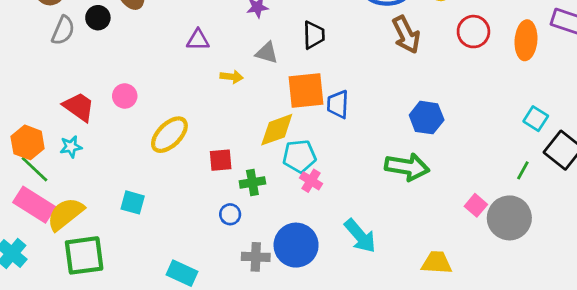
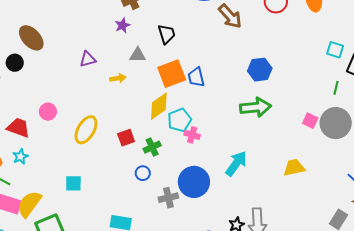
cyan arrow: (360, 236) -> (236, 163), turned -88

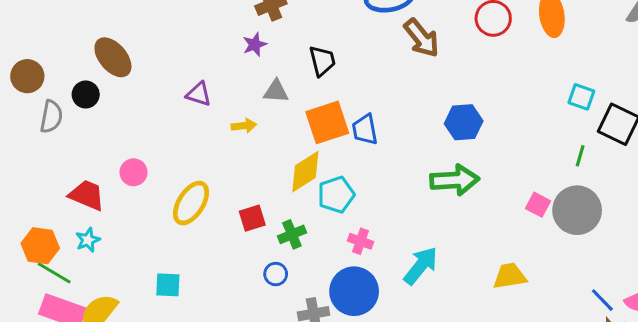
purple triangle: (88, 59) -> (199, 94), turned 30
pink cross: (192, 135) -> (360, 241), moved

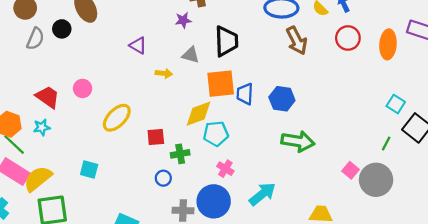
black trapezoid: (322, 61) -> (226, 41), size x1.4
blue hexagon: (464, 122) -> (282, 99), moved

